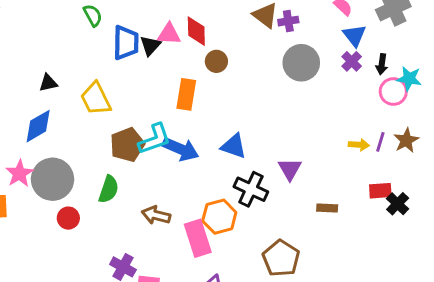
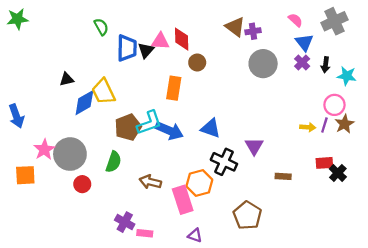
pink circle: (393, 92) -> (334, 105), moved
blue diamond: (38, 126) -> (84, 103), moved

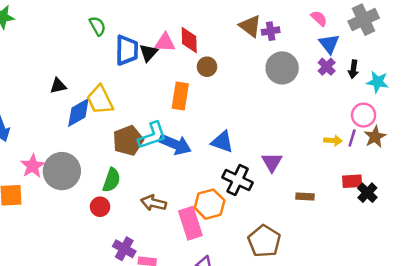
red circle: (82, 184) -> (100, 207), moved

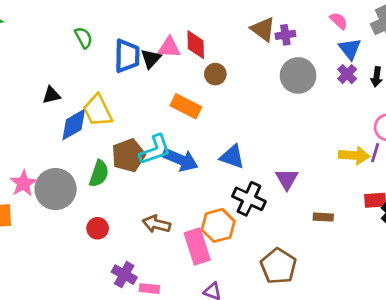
green semicircle: (98, 26) -> (84, 38), moved
orange rectangle: (180, 96) -> (186, 106), turned -72
yellow arrow: (333, 141) -> (354, 155), size x1.5
green semicircle: (112, 180) -> (99, 174), moved

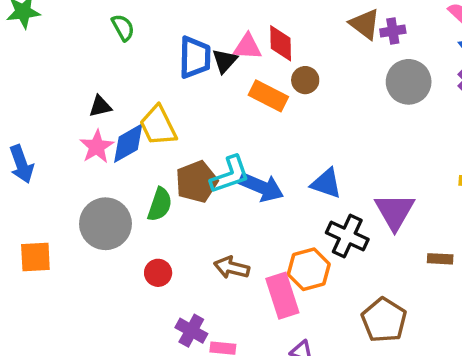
green semicircle: (84, 38) -> (123, 28), moved
orange rectangle: (186, 106) -> (268, 96), moved
purple triangle: (287, 179) -> (395, 211), size x1.4
pink star: (23, 183) -> (97, 147), moved

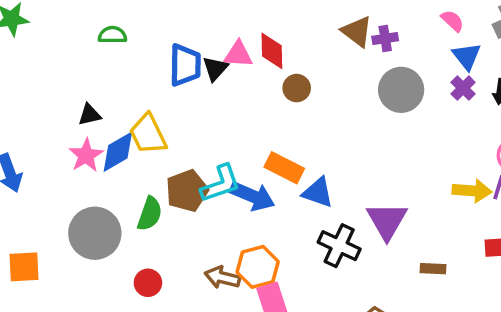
green semicircle: (123, 28) -> (113, 35), turned -60
orange rectangle: (268, 96) -> (284, 168), moved
orange hexagon: (309, 269) -> (258, 267), moved

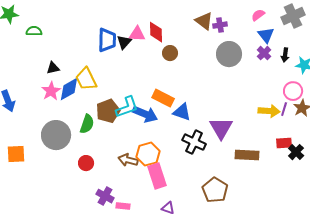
pink semicircle: (452, 21) -> (258, 15), turned -80
green semicircle: (113, 35) -> (34, 31), moved
brown rectangle: (433, 269) -> (247, 155), size x1.6

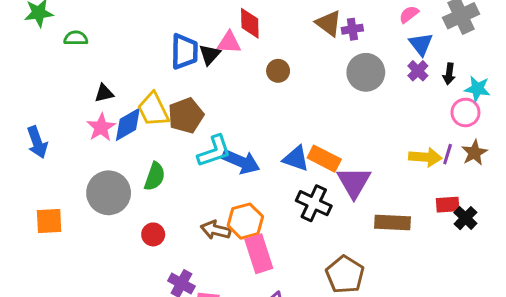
red diamond: (156, 32) -> (250, 23), moved
pink circle: (293, 91) -> (465, 112), moved
orange rectangle: (163, 98) -> (324, 159), moved
brown pentagon: (108, 111) -> (186, 115), moved

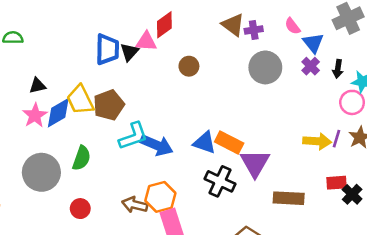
pink semicircle: (409, 14) -> (292, 26), moved, turned -90
red diamond: (250, 23) -> (164, 25), turned 56

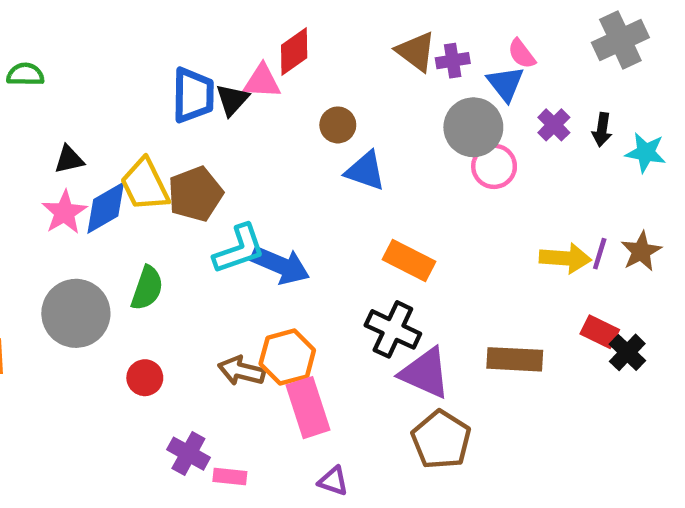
blue triangle: (313, 43) -> (506, 84), moved
pink circle: (352, 102) -> (494, 166), moved
blue triangle: (204, 143) -> (365, 171), moved
purple triangle: (255, 163) -> (425, 373), moved, turned -36
red rectangle: (336, 183) -> (600, 332), turned 30

